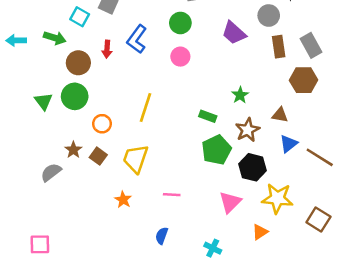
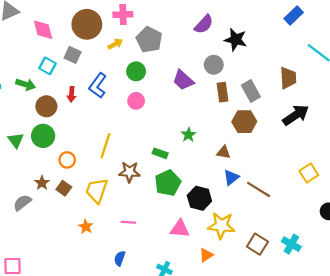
brown star: (248, 130) -> (129, 172), moved, turned 30
pink triangle: (230, 202) -> (180, 229), turned 50

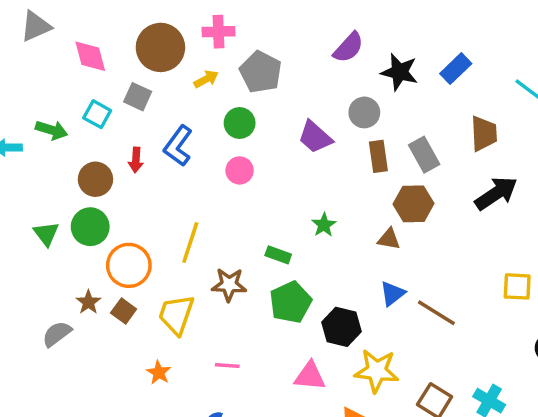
blue rectangle: (294, 16) -> (456, 69), moved
green arrow: (26, 84) -> (52, 130), moved
brown triangle: (224, 152) -> (389, 239), moved
orange circle: (67, 160) -> (129, 265), size x1.6
yellow square: (309, 173) -> (517, 286), turned 36

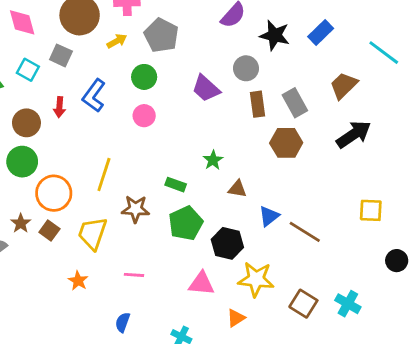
brown trapezoid: (484, 134) -> (344, 86), turned -132
brown triangle: (389, 239) -> (237, 189), moved

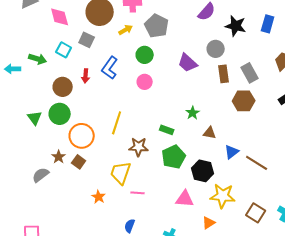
blue rectangle: (321, 32) -> (268, 24), turned -30
yellow trapezoid: (92, 233) -> (121, 173), moved

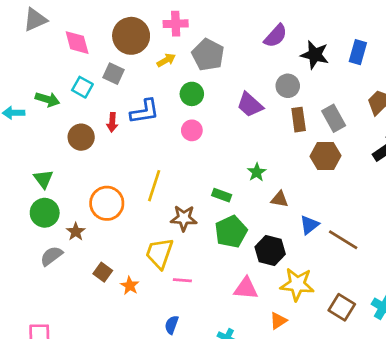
blue L-shape: (110, 68) -> (145, 111), turned -135
green circle: (60, 114) -> (45, 213), moved
brown square: (79, 162) -> (103, 272), moved

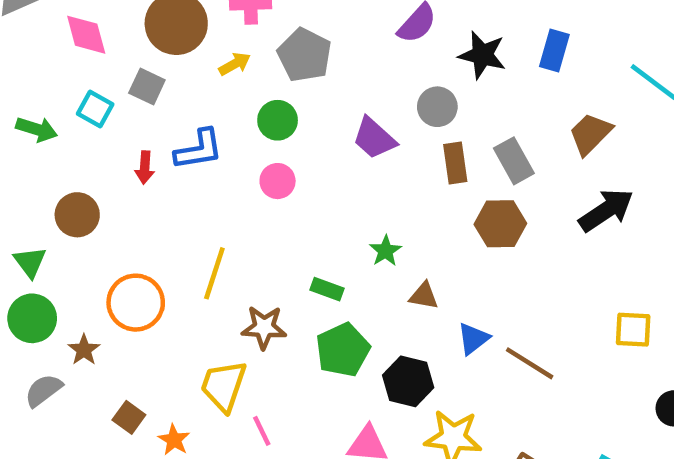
brown circle: (81, 137) -> (77, 215), moved
pink line: (182, 280) -> (262, 431), turned 60

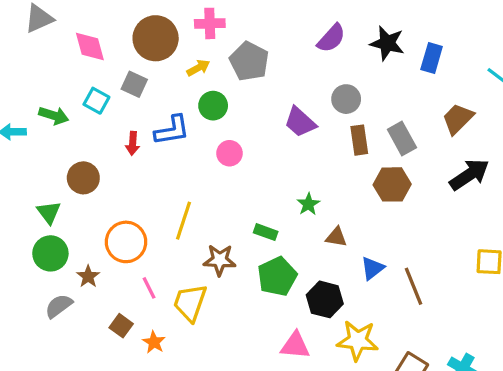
black star: (482, 55) -> (387, 43), moved
green circle: (278, 120) -> (213, 106), moved
brown line: (530, 363) -> (413, 286), turned 36
pink line: (262, 431) -> (149, 288), moved

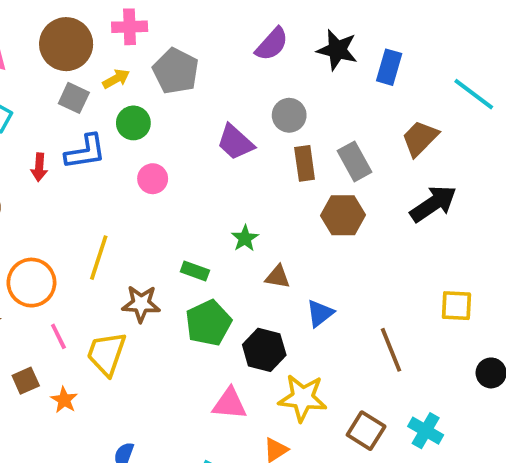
gray square: (134, 84) -> (74, 98), moved
brown line: (413, 286) -> (391, 350), moved
brown square: (121, 326) -> (26, 381), turned 30

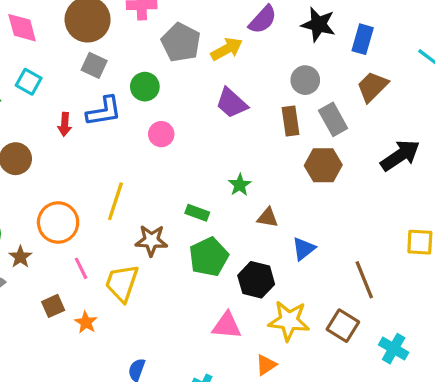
yellow arrow: (116, 79) -> (227, 49), moved, size x1.4
gray circle: (289, 115) -> (305, 80), moved
brown trapezoid: (420, 138) -> (372, 87), moved
brown square: (366, 431) -> (343, 326), moved

